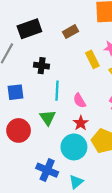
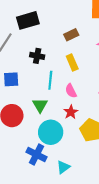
brown rectangle: (71, 32) -> (71, 35), moved
yellow rectangle: (92, 59) -> (72, 62), moved
cyan circle: (74, 147) -> (51, 132), moved

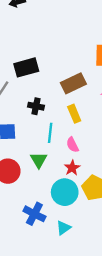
brown rectangle: (71, 35) -> (73, 83), size x1.5
cyan circle: (51, 132) -> (65, 192), moved

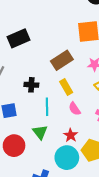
black rectangle: (26, 67) -> (19, 38), moved
pink semicircle: (73, 145) -> (75, 109), moved

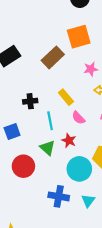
brown rectangle: (62, 60) -> (53, 57), moved
red star: (71, 135) -> (69, 140), moved

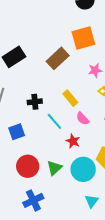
cyan line: (50, 121) -> (54, 121), turned -30
green triangle: (47, 148) -> (54, 168), moved, turned 35
blue cross: (59, 196) -> (33, 200), moved, turned -36

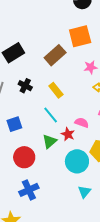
yellow rectangle: (70, 98) -> (56, 90), moved
black cross: (35, 102) -> (25, 86), moved, turned 32
pink semicircle: (83, 119) -> (82, 123), moved, turned 152
green triangle: (54, 168) -> (50, 141), moved

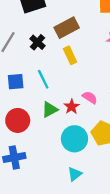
brown rectangle: (55, 55) -> (67, 28), moved
cyan line: (51, 115) -> (43, 79), moved

